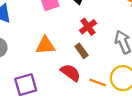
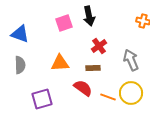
brown rectangle: (81, 51) -> (93, 68), turned -56

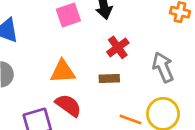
red semicircle: (83, 88) -> (68, 105), moved

